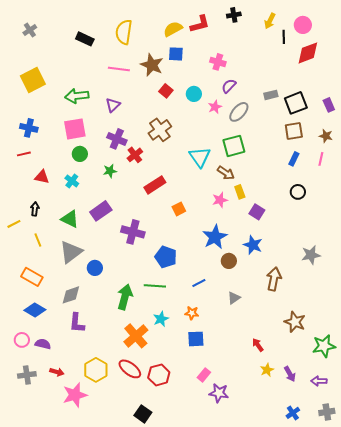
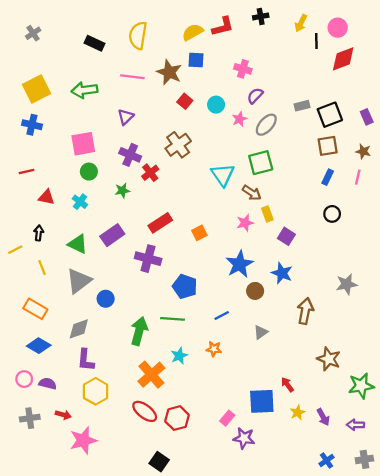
green arrow: (77, 96) -> (84, 90), moved
blue cross: (29, 128) -> (32, 125), moved
red rectangle: (155, 185) -> (160, 223), moved
blue square: (196, 339) -> (262, 401), moved, size x1.4
yellow hexagon: (96, 370) -> (96, 391), moved

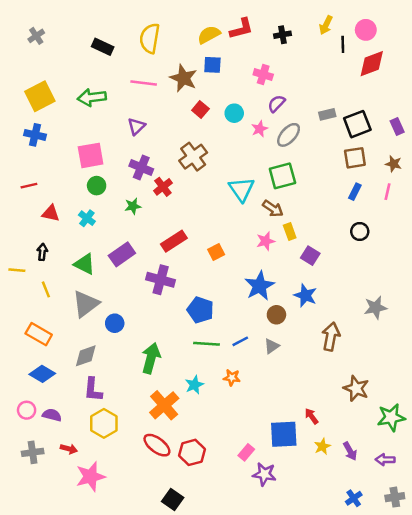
black cross: (261, 16) -> (282, 35), moved
yellow line: (15, 250) -> (17, 270), turned 32
green line: (173, 319) -> (206, 344), moved
gray triangle: (261, 332) -> (272, 346), moved

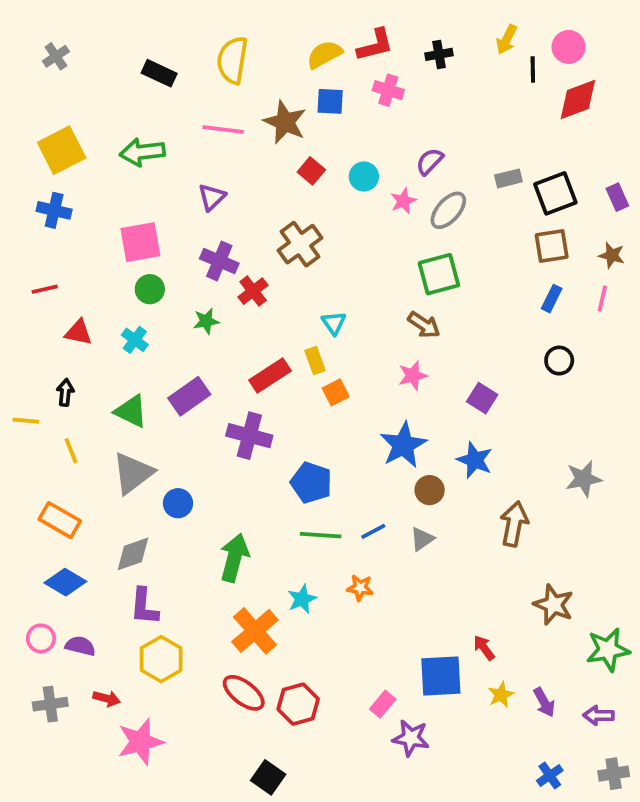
pink cross: (263, 75) -> (388, 90), moved
cyan triangle: (241, 189) -> (334, 323), moved, size x0.6
yellow rectangle: (290, 231) -> (315, 361), moved

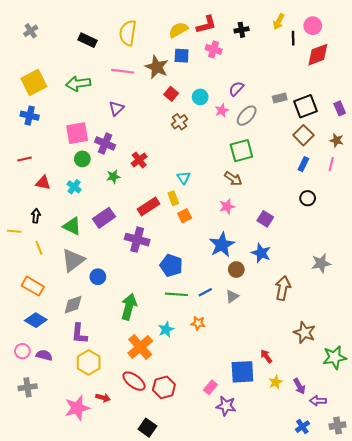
brown cross: (300, 244) -> (179, 122), moved, size x0.7
brown square: (552, 246) -> (303, 135), turned -36
purple cross: (219, 261) -> (105, 143), moved
red arrow: (107, 699) -> (103, 398), moved
purple arrow: (599, 715) -> (318, 401), moved

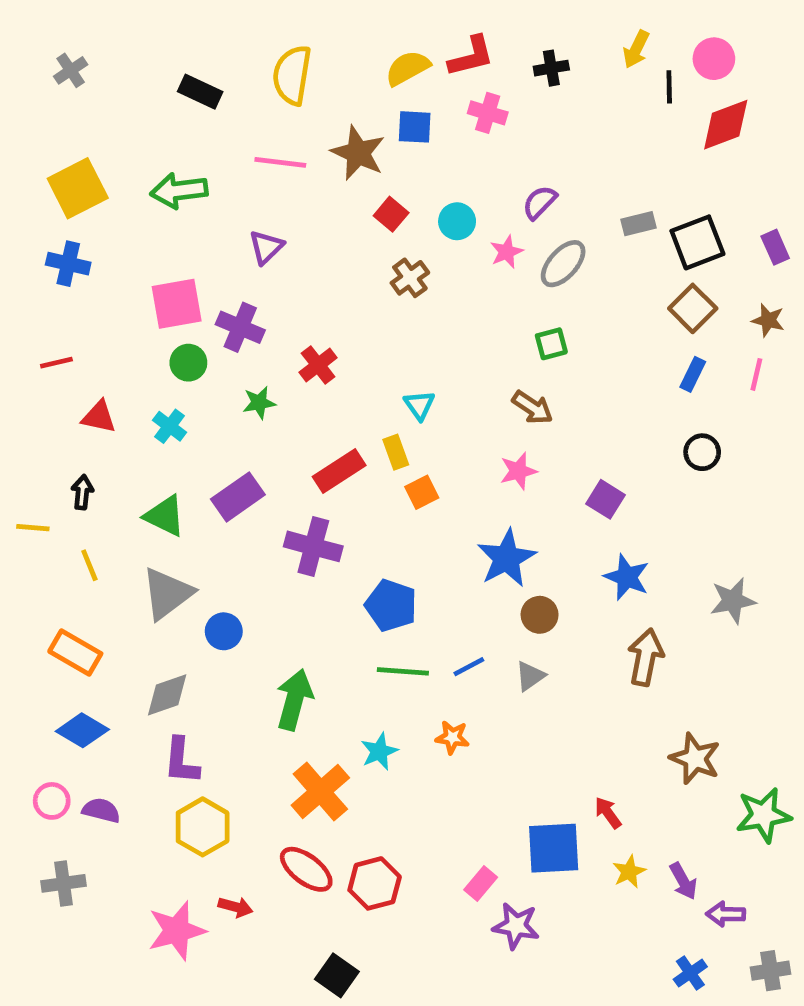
green square: (241, 151) -> (551, 344), size x0.6
blue star: (261, 253) -> (627, 577), moved

